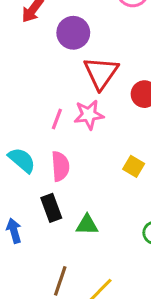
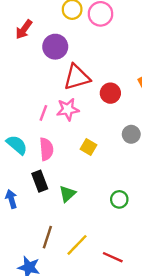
red triangle: (101, 73) -> (77, 77), turned 40
yellow square: (134, 166) -> (88, 147), moved
green triangle: (87, 225) -> (67, 194), turned -42

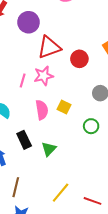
pink semicircle: (46, 149) -> (42, 110), moved
green circle: (119, 199) -> (91, 126), moved
brown line: (47, 237) -> (16, 187), moved

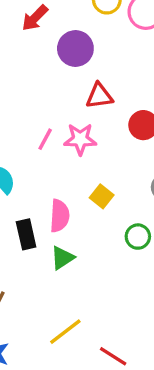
red triangle: (49, 47) -> (99, 96), size x0.7
pink semicircle: (42, 110) -> (60, 216), moved

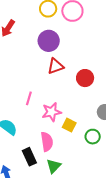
purple circle: (75, 48) -> (49, 41), moved
pink star: (80, 139) -> (52, 112), moved
green circle: (138, 237) -> (93, 137), moved

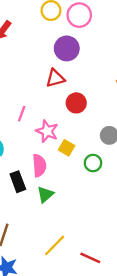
purple circle: (49, 41) -> (67, 48), moved
red circle: (85, 78) -> (76, 103), moved
pink star: (52, 112) -> (47, 131), turned 30

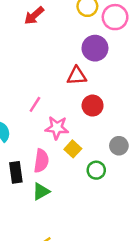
pink star: (47, 131) -> (57, 128), turned -30

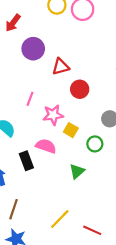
purple circle: (95, 48) -> (33, 49), moved
pink semicircle: (41, 161) -> (46, 146), turned -66
green triangle: (41, 191) -> (77, 171), moved

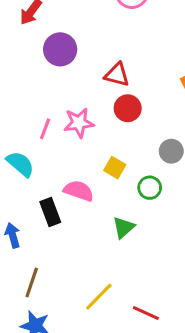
red triangle: (61, 67) -> (117, 75), moved, turned 30
pink line: (30, 99) -> (45, 129), moved
pink star: (53, 115) -> (79, 123), moved

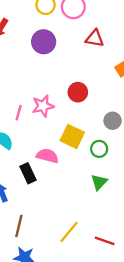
purple circle: (60, 49) -> (44, 42), moved
red triangle: (117, 75) -> (95, 38), moved
yellow square: (115, 168) -> (72, 136), size x1.5
green triangle: (124, 227) -> (99, 182), moved

